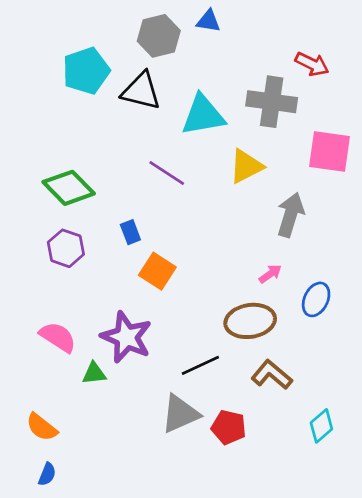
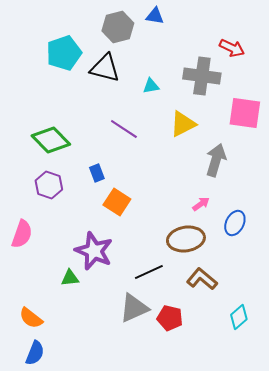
cyan triangle: (203, 115) -> (151, 86), size x0.5
pink semicircle: (58, 337) -> (22, 234), moved, turned 76
blue semicircle: (47, 474) -> (35, 353), size x1.4

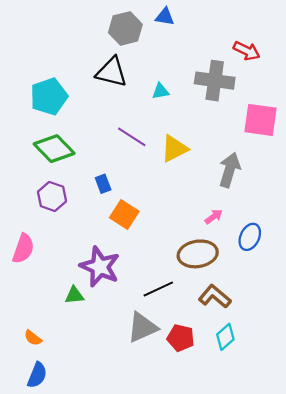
cyan pentagon: (64, 53) -> (49, 97), moved
yellow triangle: (183, 124) -> (174, 149), moved
cyan diamond: (239, 317) -> (225, 337), moved
orange semicircle: (31, 318) -> (33, 338), size x0.7

